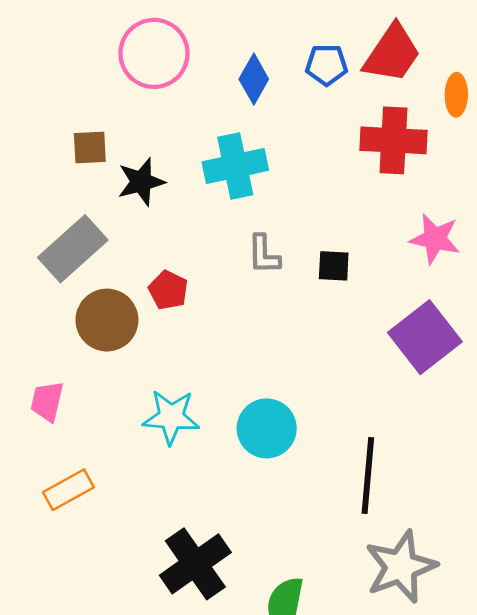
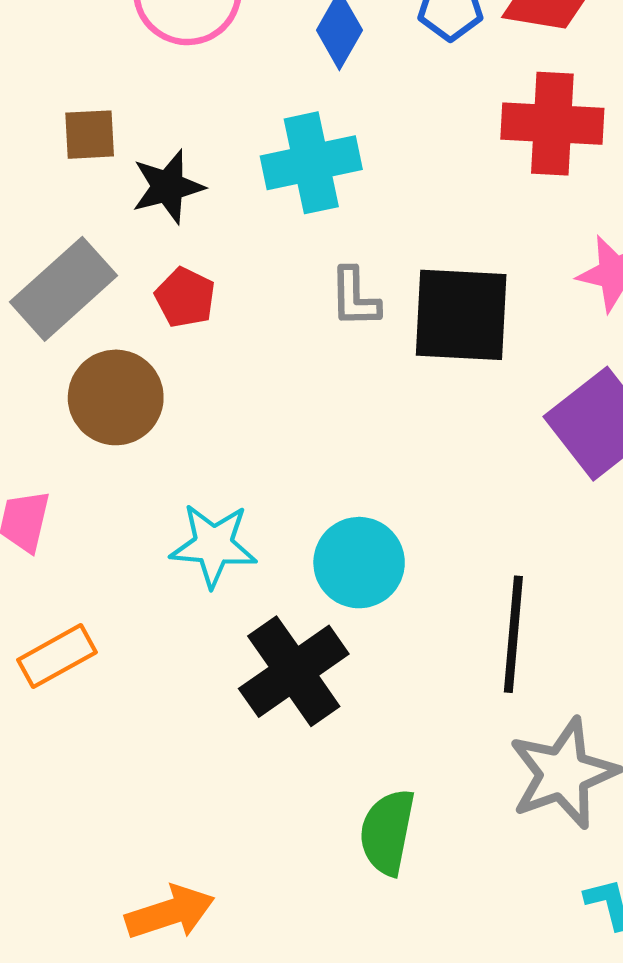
black square: (334, 266) -> (461, 315), size x2.0
red pentagon: (168, 290) -> (185, 297), moved
black cross: (195, 564) -> (294, 671), moved

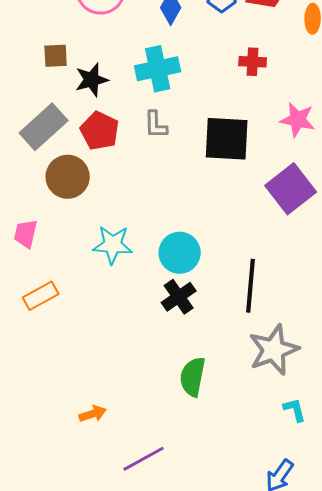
red cross: (552, 124) -> (253, 62), moved, size x0.6
red pentagon: (185, 297) -> (100, 131), size x1.4
gray L-shape: (355, 297) -> (156, 125), moved
black cross: (294, 671) -> (179, 297), moved, size x0.7
orange arrow: (170, 912) -> (93, 414), size x0.7

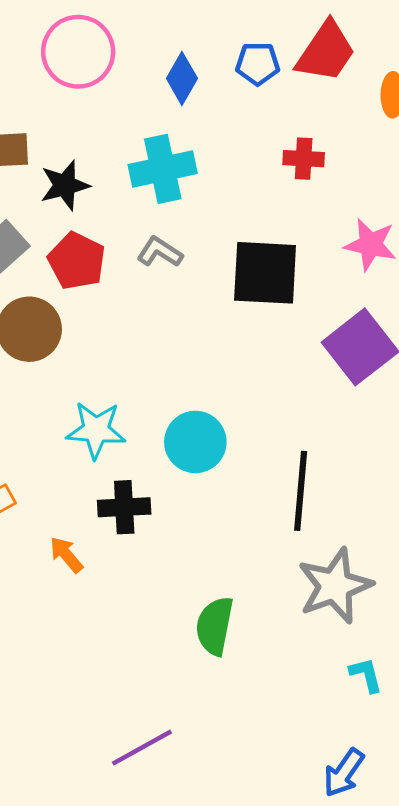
gray L-shape: (156, 125) -> (160, 252), turned 124
black cross: (179, 297) -> (124, 507), moved, turned 32
orange arrow: (93, 414) -> (66, 555), moved, turned -112

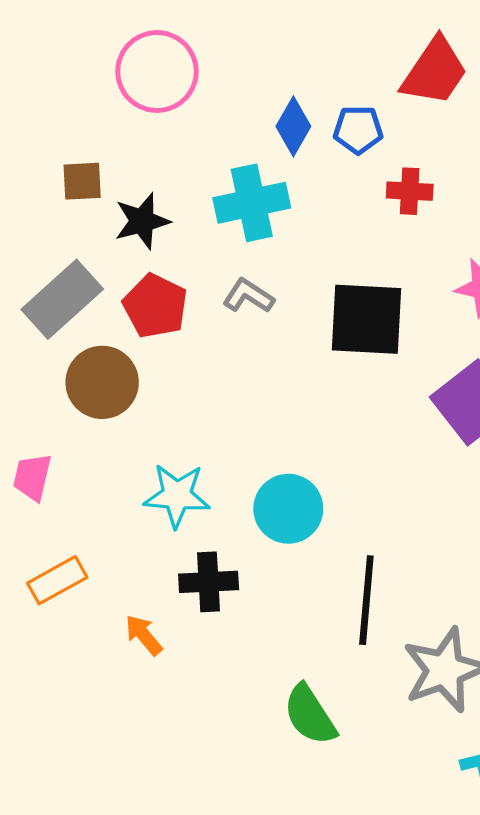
blue pentagon: (258, 64) -> (358, 130), moved
blue diamond: (182, 78) -> (293, 126), moved
black line: (301, 491) -> (366, 600), moved
green semicircle: (215, 626) -> (310, 715), turned -44

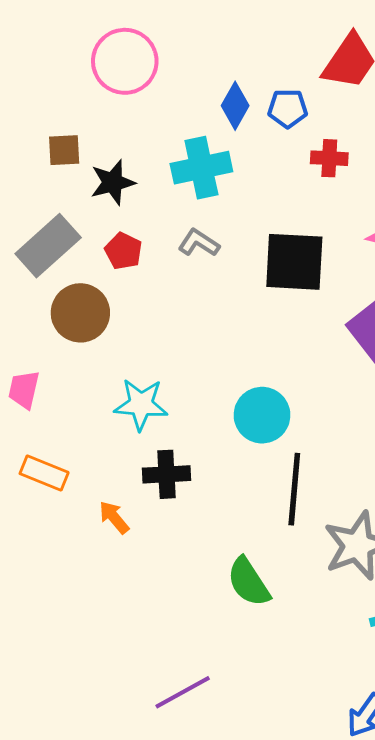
red pentagon: (155, 306) -> (123, 251), size x0.7
cyan circle: (288, 509) -> (262, 415), moved
orange rectangle: (57, 580) -> (44, 473), turned 51

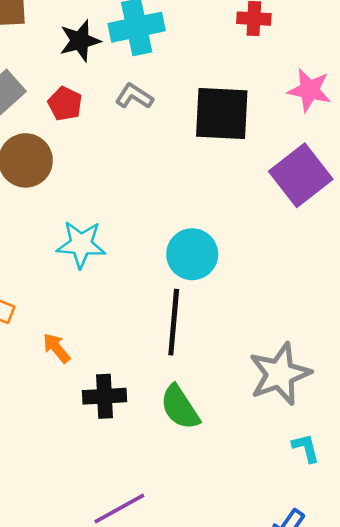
black star: (113, 182) -> (80, 41), moved
black cross: (166, 474) -> (105, 396), moved
black line: (294, 489) -> (174, 322), moved

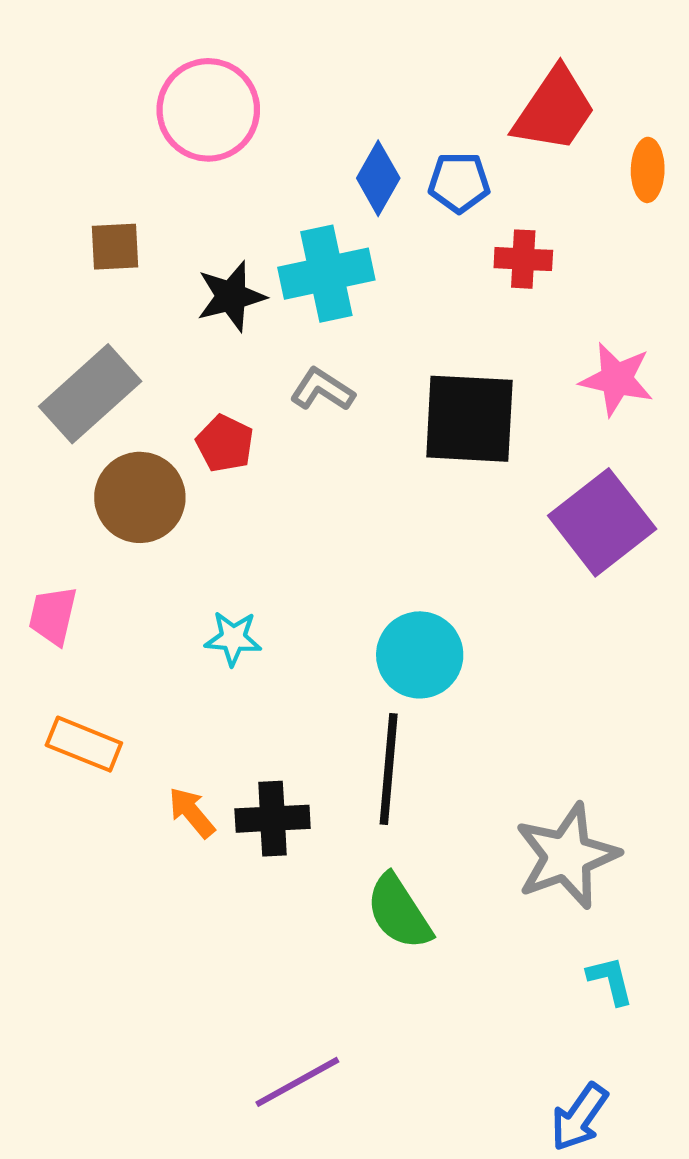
red pentagon: (65, 104) -> (225, 444), moved
cyan star: (81, 244) -> (233, 638), size x0.7
black cross: (105, 396) -> (273, 819), moved

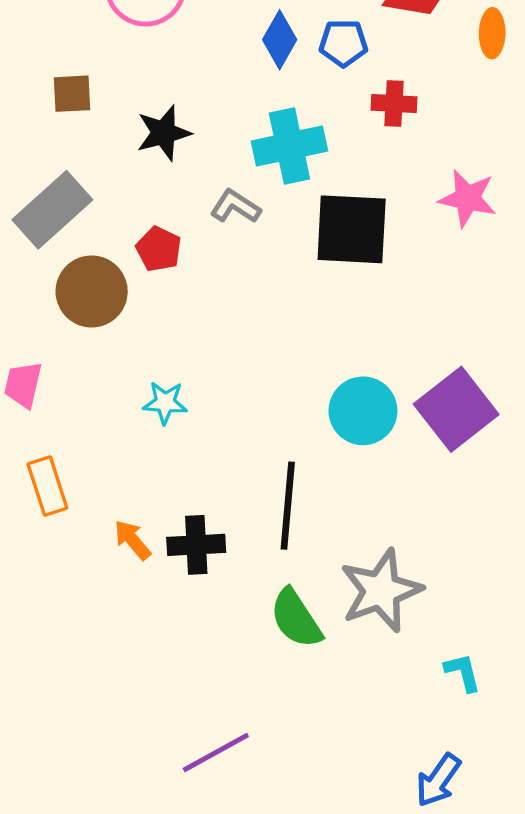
cyan cross: (326, 274) -> (289, 146), moved
purple square: (602, 522) -> (456, 409), moved
cyan circle: (420, 655) -> (363, 411), moved
orange rectangle: (84, 744) -> (47, 486), turned 50
gray star: (567, 856) -> (381, 591), moved

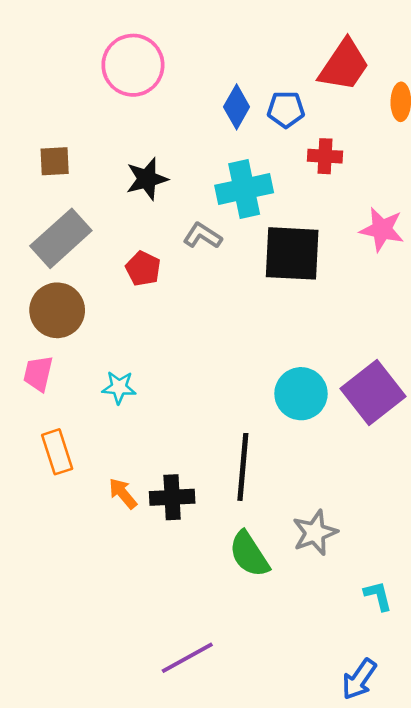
brown square: (72, 94) -> (55, 161), moved
brown circle: (92, 291) -> (57, 310), moved
cyan star: (165, 403) -> (119, 387), moved
gray star: (381, 591) -> (315, 533), size x0.7

